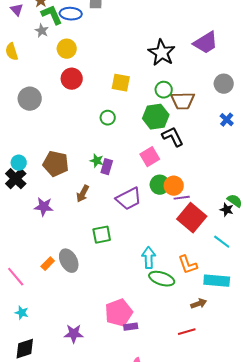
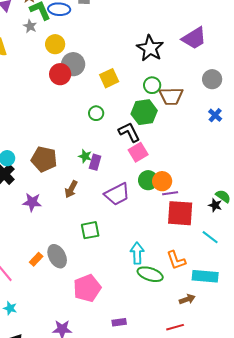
yellow square: (121, 83) -> (109, 78), turned -36
gray circle: (30, 99) -> (73, 64), moved
black L-shape: (173, 137) -> (129, 132), moved
red square: (192, 218) -> (180, 213), turned -36
pink pentagon: (119, 313) -> (87, 288), moved

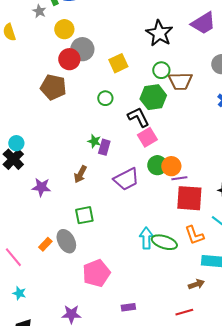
brown pentagon: (44, 159) -> (53, 87), moved
green square: (90, 230) -> (84, 215), moved
orange L-shape: (176, 260) -> (194, 235), moved
green ellipse: (150, 274) -> (164, 242), moved

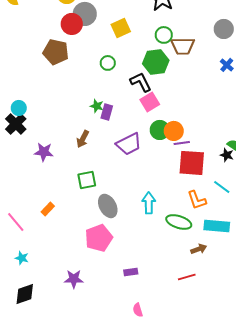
gray ellipse: (66, 241) -> (108, 206), moved
green ellipse: (164, 242) -> (179, 222), moved

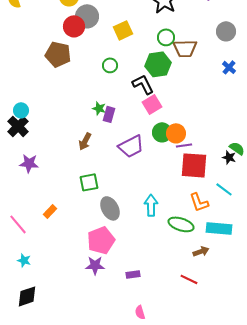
purple star: (44, 152) -> (29, 163), moved
red line: (187, 277) -> (189, 279), turned 42
purple star: (74, 279) -> (95, 265), moved

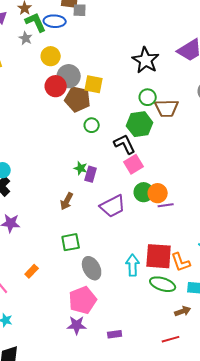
yellow square: (123, 30) -> (94, 84), moved, turned 36
brown pentagon: (58, 54) -> (78, 99), moved
red square: (194, 165) -> (159, 256), moved
red line: (189, 279) -> (171, 339), turned -42

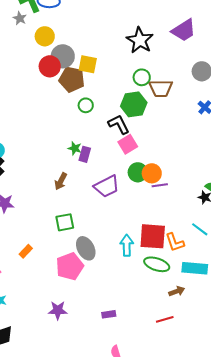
pink pentagon: (83, 300) -> (70, 266), moved
purple star: (77, 325) -> (58, 310), moved

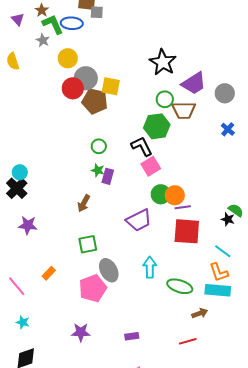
purple trapezoid: (184, 30) -> (194, 83), moved
green circle: (86, 105) -> (99, 146), moved
purple trapezoid: (107, 186) -> (139, 220), moved
red square: (153, 236) -> (187, 231), moved
orange L-shape: (175, 242) -> (219, 272), moved

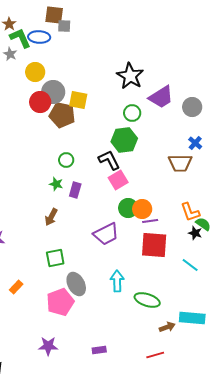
brown trapezoid: (184, 110) -> (180, 163), moved
green star: (98, 170) -> (56, 184), moved
orange L-shape: (219, 272) -> (190, 212), moved
cyan rectangle: (218, 290) -> (192, 318), moved

